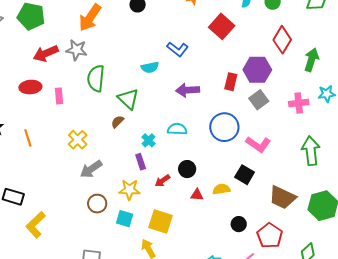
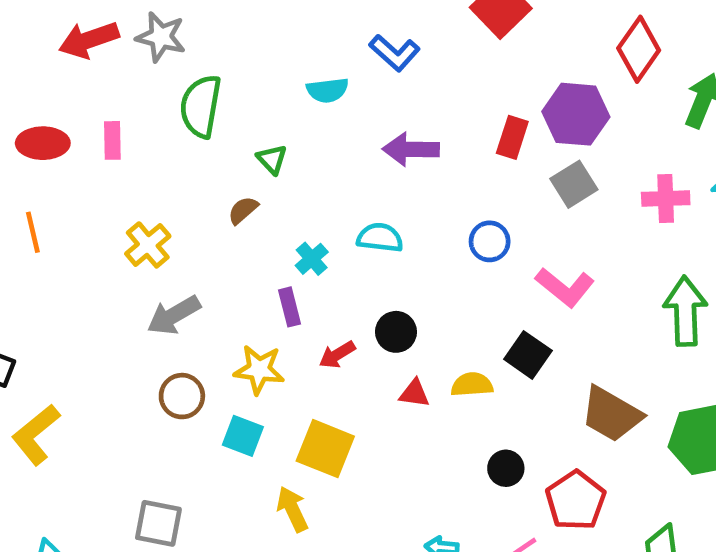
red ellipse: (30, 87) -> (43, 143), moved
green triangle: (128, 99) -> (272, 159), size x0.6
blue circle: (224, 127) -> (490, 241), size x0.6

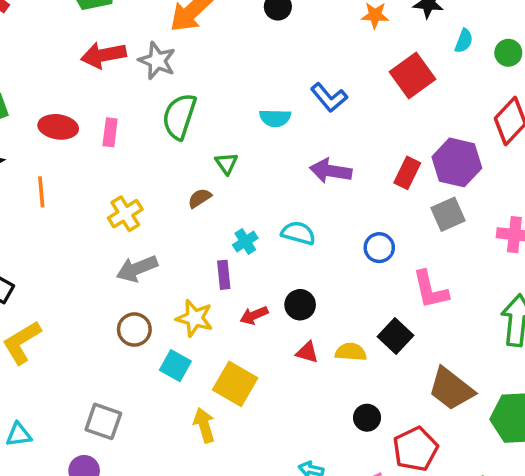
pink L-shape: (565, 287) -> (430, 290), turned 30

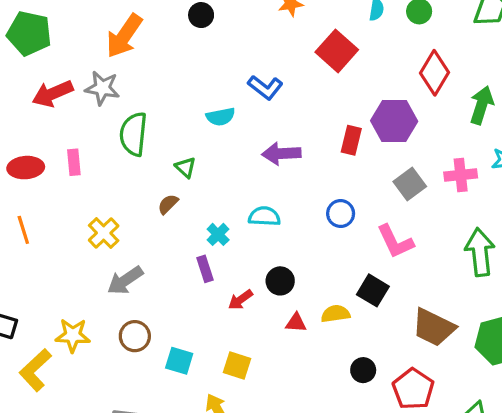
gray square: (448, 214) -> (410, 184), moved
yellow star: (194, 318) -> (73, 335), moved
yellow square: (235, 384) -> (237, 365), size x0.7

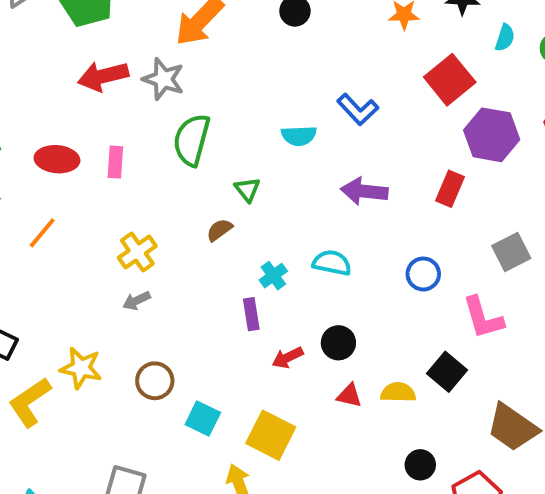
purple hexagon: (394, 121) -> (492, 135), moved
orange line: (23, 230) -> (42, 233), turned 48
gray arrow: (125, 280) -> (137, 301), moved, size x0.6
yellow square: (237, 365) -> (271, 435), size x1.4

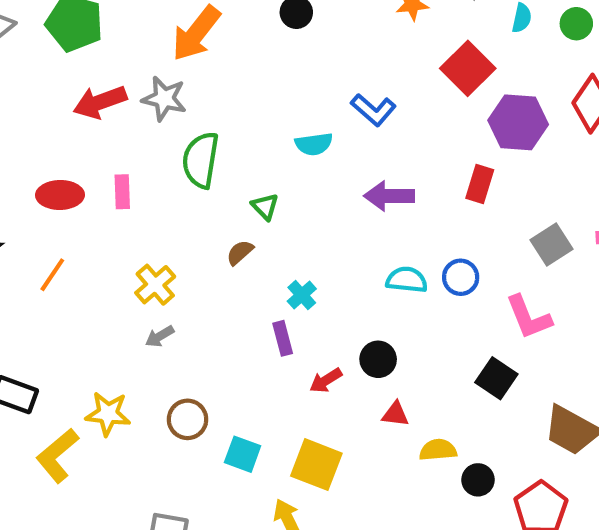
cyan semicircle: (332, 263) -> (407, 280), moved
yellow semicircle: (398, 392) -> (438, 450), moved

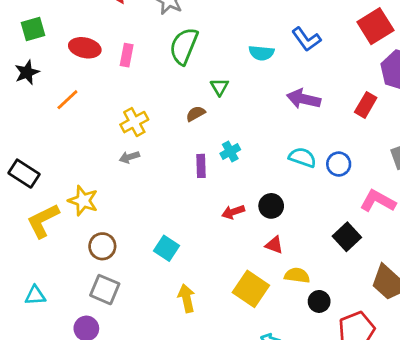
pink L-shape: (529, 317) -> (378, 201), turned 128
purple rectangle: (283, 338) -> (201, 166), moved
brown circle: (188, 419) -> (102, 246), moved
yellow square: (316, 465) -> (251, 289), moved

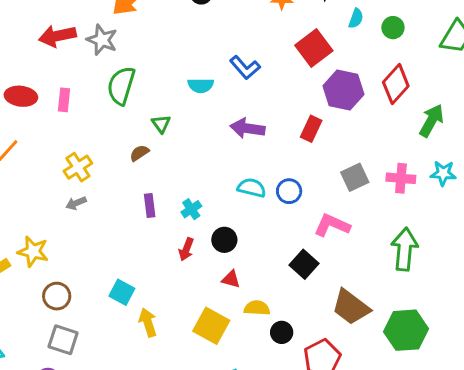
cyan cross: (230, 151) -> (191, 209), moved
red arrow: (233, 212) -> (186, 249), turned -45
yellow arrow: (186, 298) -> (148, 322), moved

